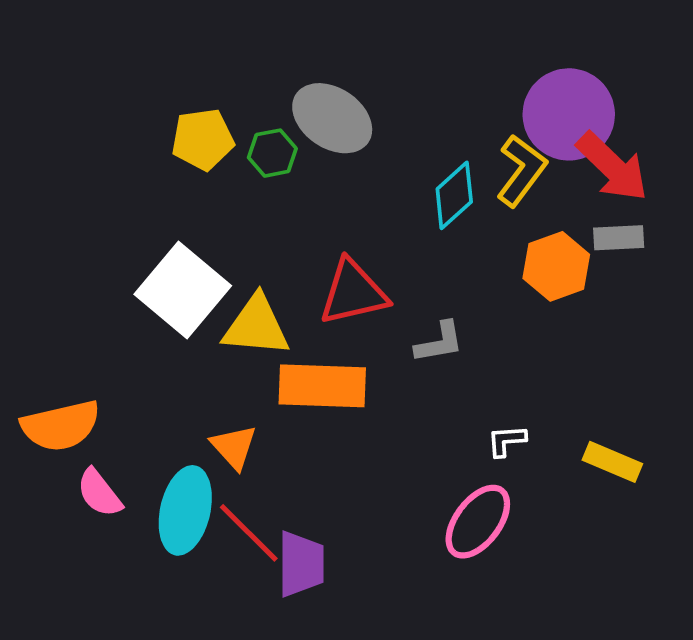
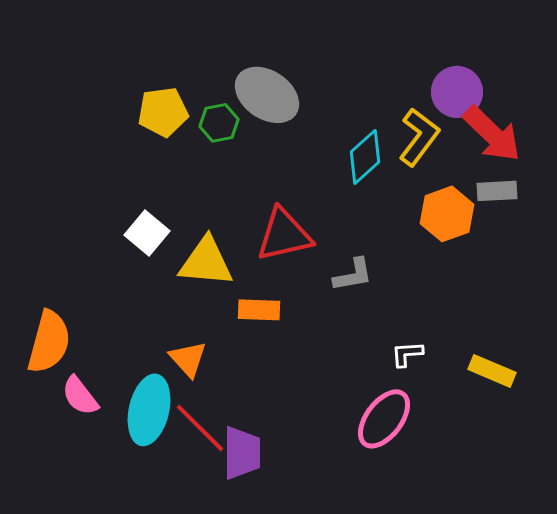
purple circle: (569, 114) -> (457, 92), size x0.7
white square: (183, 290) -> (147, 233), size x0.6
orange rectangle: (322, 386) -> (259, 310), size x0.6
orange semicircle: (61, 426) -> (49, 342), turned -62

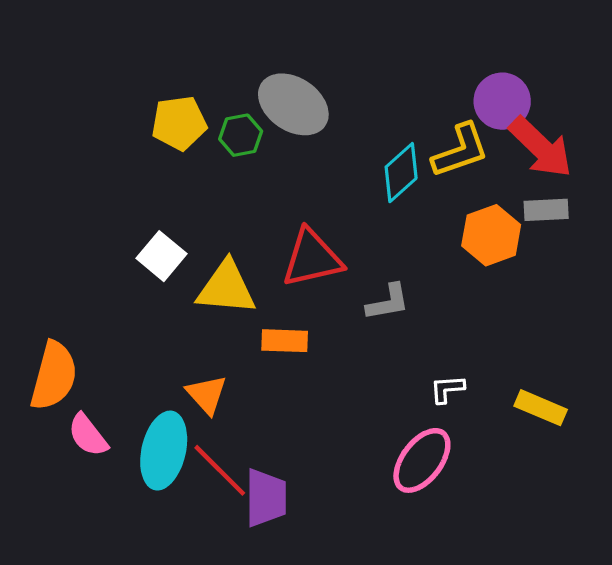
yellow L-shape: (419, 137) -> (460, 151), turned 34

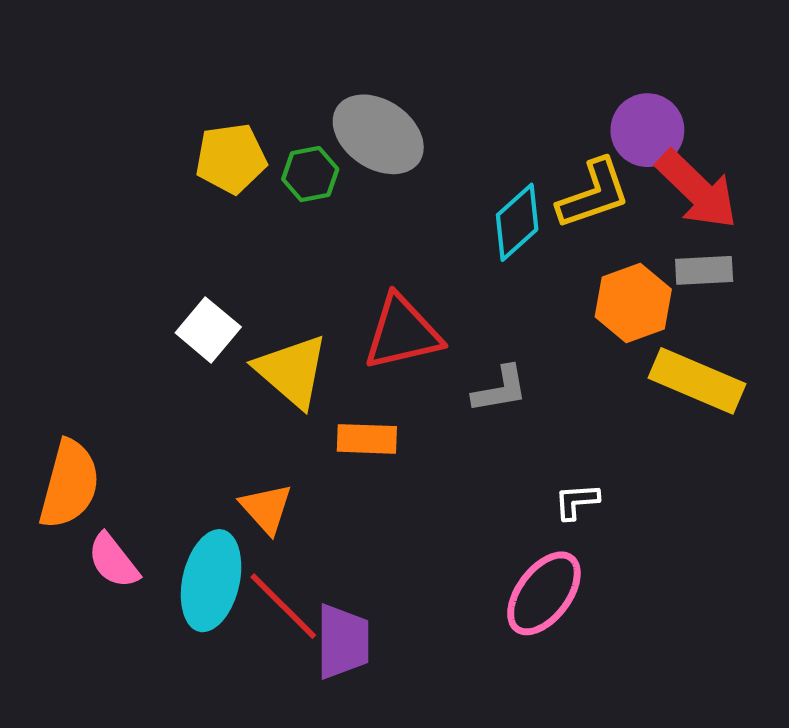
yellow triangle: (226, 288) -> (292, 371), turned 36
yellow rectangle: (541, 408) -> (697, 381), moved, size x1.4

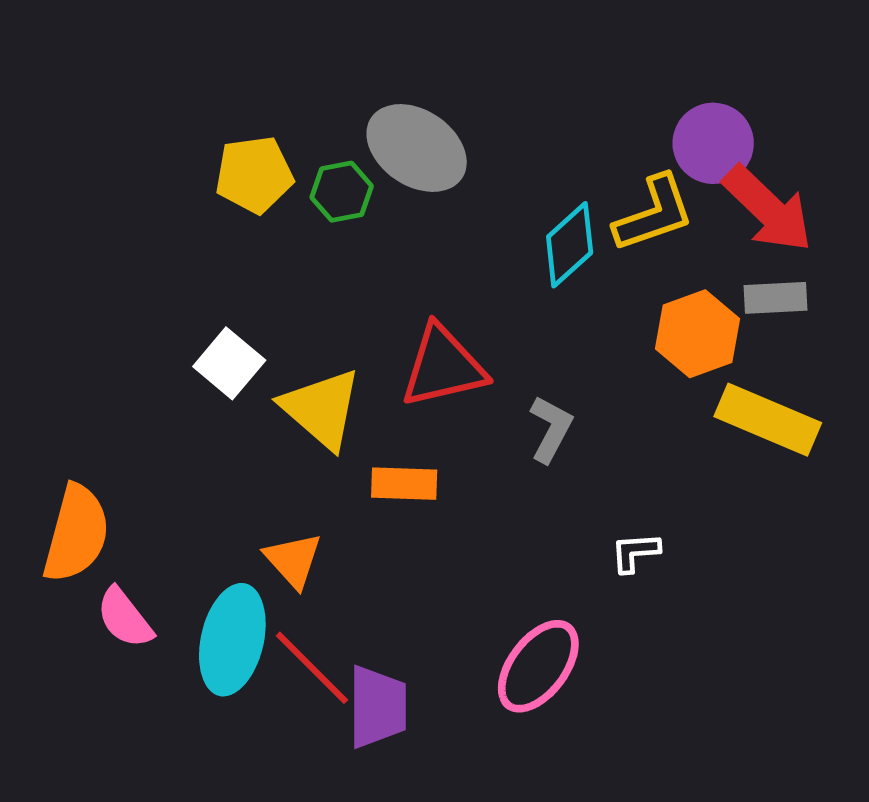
gray L-shape: (500, 389) -> (551, 429), turned -52
pink ellipse: (544, 593) -> (538, 666), moved

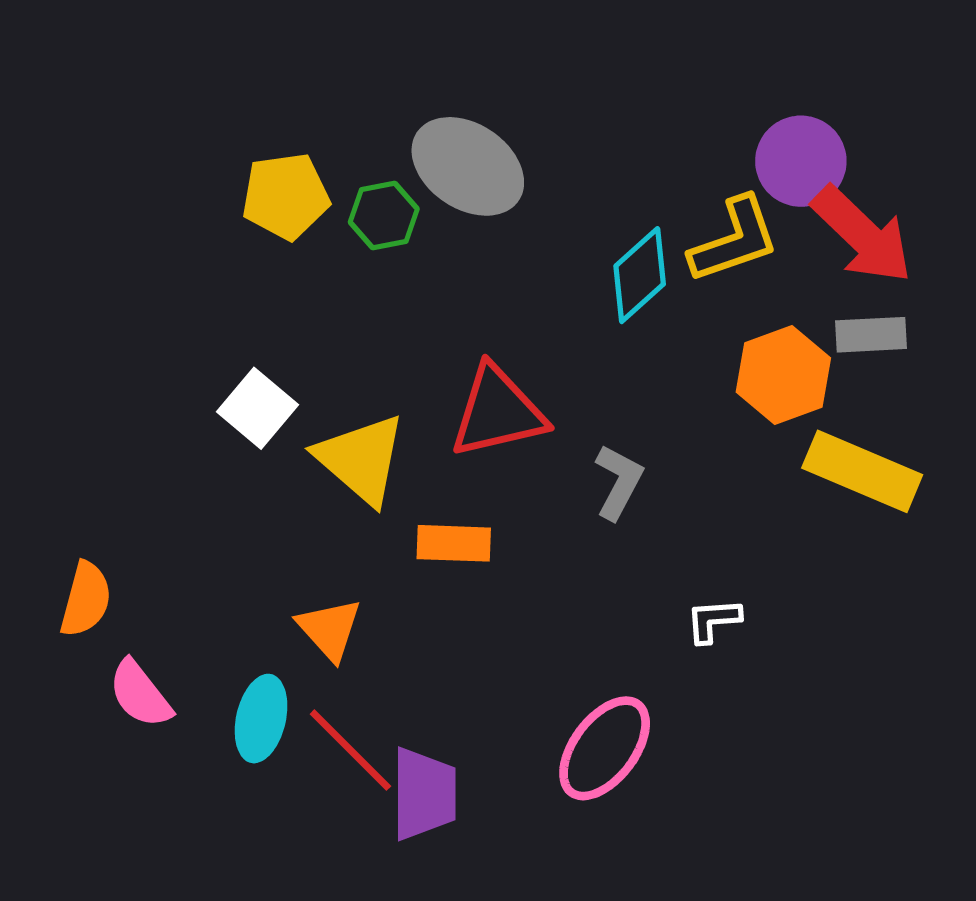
orange semicircle: (76, 534) -> (86, 599), size x0.7
cyan ellipse: (232, 640) -> (261, 719), size x0.7

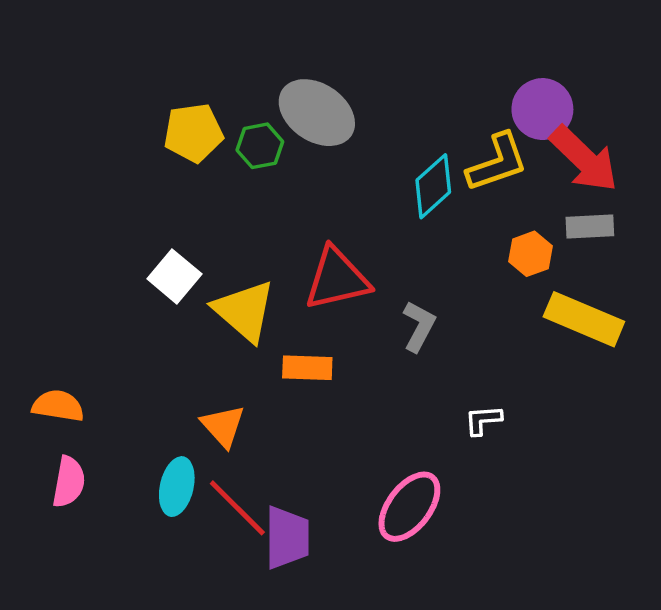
orange hexagon: (783, 375) -> (531, 254), size x0.7
orange semicircle: (86, 599) -> (58, 406), turned -96
pink semicircle: (140, 694) -> (69, 482), moved, turned -132

